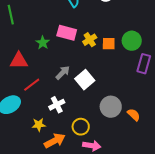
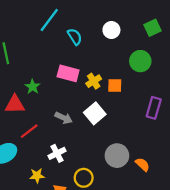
green circle: (132, 41) -> (140, 61), moved
green star: (43, 43) -> (33, 87), moved
gray arrow: (63, 73) -> (64, 118), turned 70
white square: (85, 80) -> (95, 113), moved

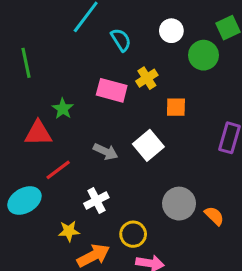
green circle: (140, 61) -> (203, 55), moved
yellow cross: (94, 81) -> (147, 78), moved

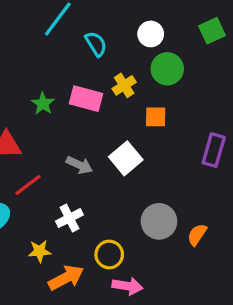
green circle: (203, 55) -> (167, 69), moved
green star: (63, 109) -> (43, 104), moved
orange semicircle: (214, 216) -> (197, 235), turned -100

